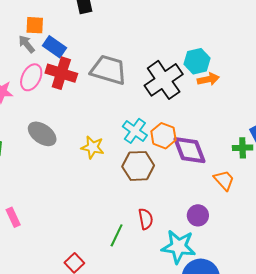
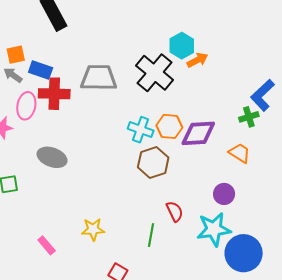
yellow star: (93, 147) -> (93, 229), moved
purple diamond: (189, 150) -> (198, 133), turned -57

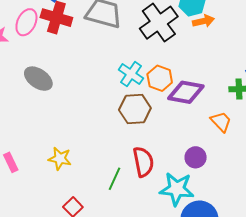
red semicircle: (175, 211) -> (143, 162), size x1.4

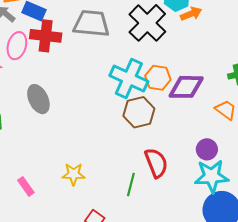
cyan cross: (131, 74) -> (129, 79), size x1.5
gray ellipse: (38, 79) -> (38, 99), turned 40
cyan star: (177, 189) -> (212, 176), moved

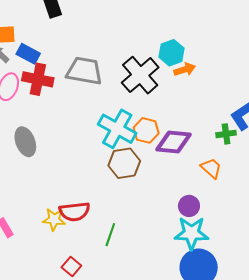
red semicircle: (156, 163) -> (74, 212), moved, turned 100

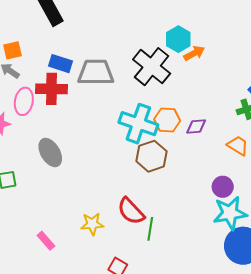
blue rectangle: (28, 54) -> (60, 64), moved
purple diamond: (174, 142) -> (196, 127), size x0.6
red semicircle: (74, 212) -> (131, 211), moved, turned 64

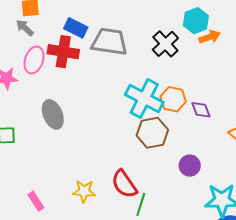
black cross: (152, 67) -> (165, 44), size x0.7
purple diamond: (196, 127) -> (201, 110), turned 65
purple circle: (223, 187) -> (190, 166), moved

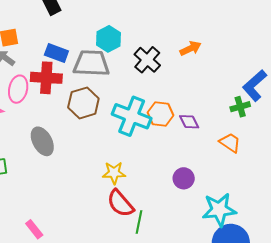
cyan hexagon: (196, 21) -> (108, 39), moved
brown hexagon: (152, 133) -> (83, 103), moved
yellow star: (84, 191) -> (114, 173), moved

